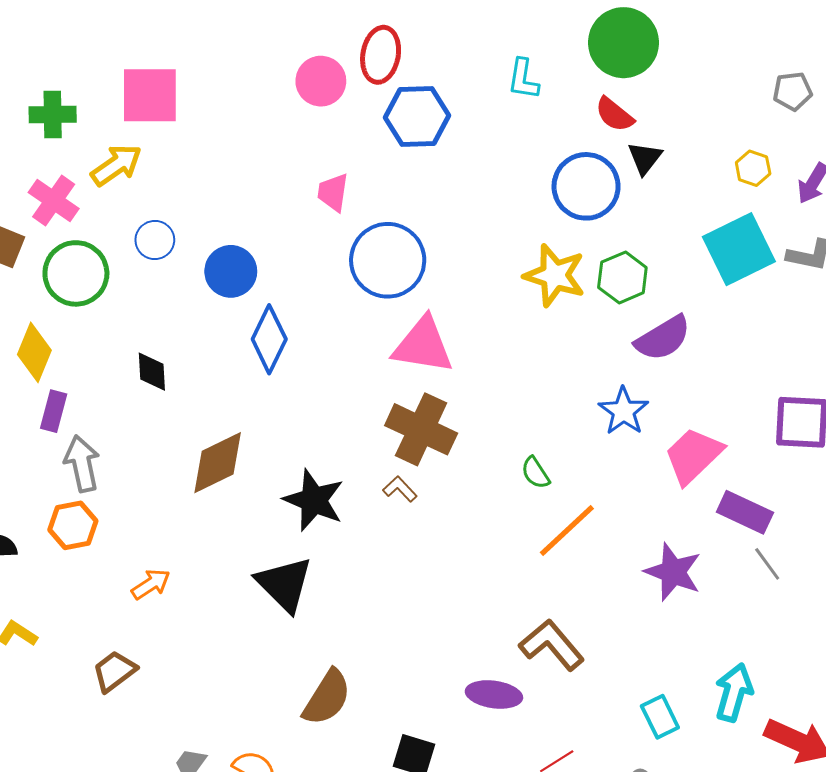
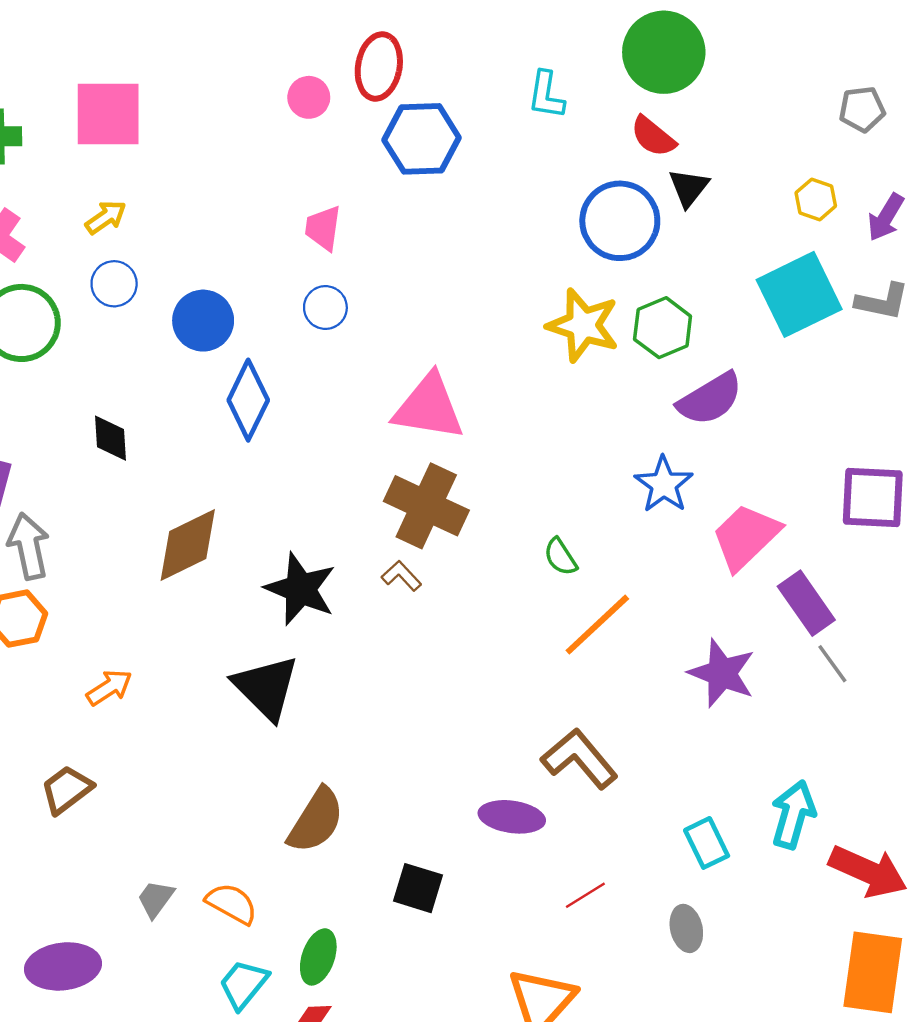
pink circle: (321, 81) -> (309, 97), size x0.7
yellow arrow: (116, 165) -> (106, 217), moved, size x0.7
blue circle: (388, 260) -> (325, 308), moved, size x0.5
purple rectangle: (745, 512) -> (806, 603), turned 30

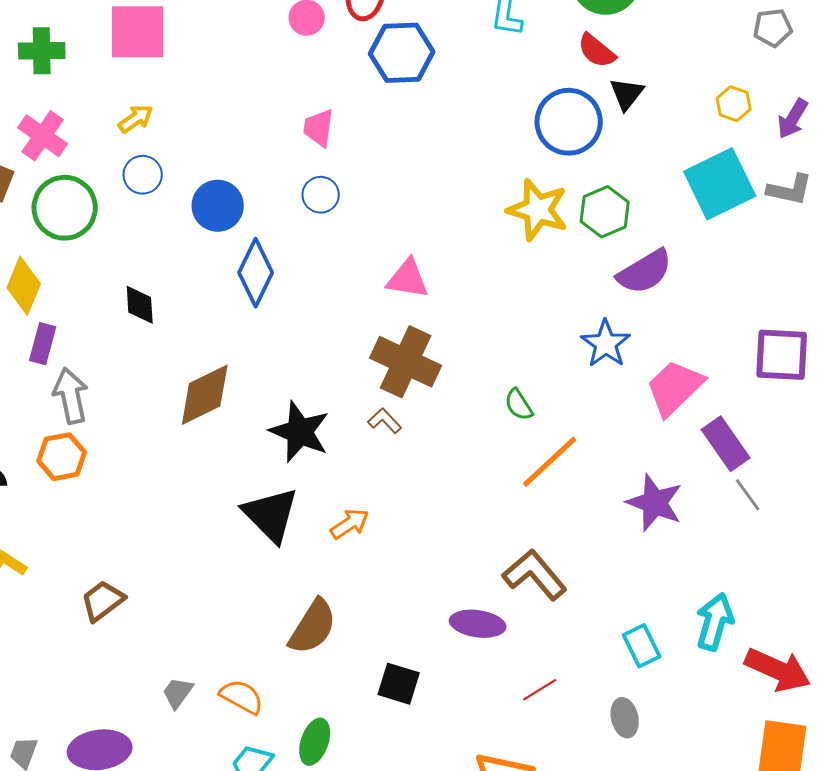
pink triangle: (429, 407) -> (408, 279), size x0.7
orange arrow: (109, 687) -> (350, 524), moved

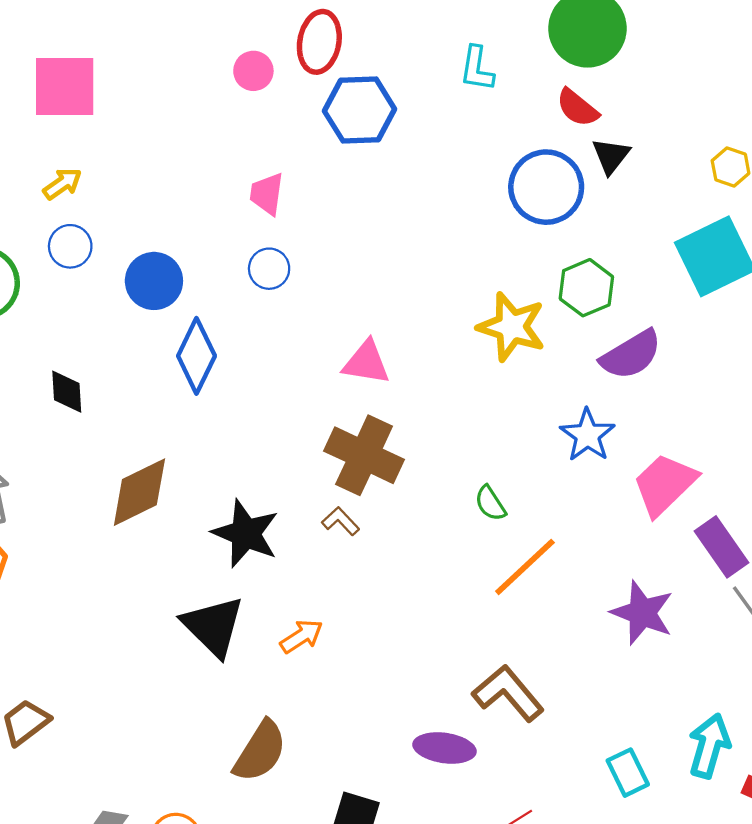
yellow star: (538, 210) -> (512, 327), moved

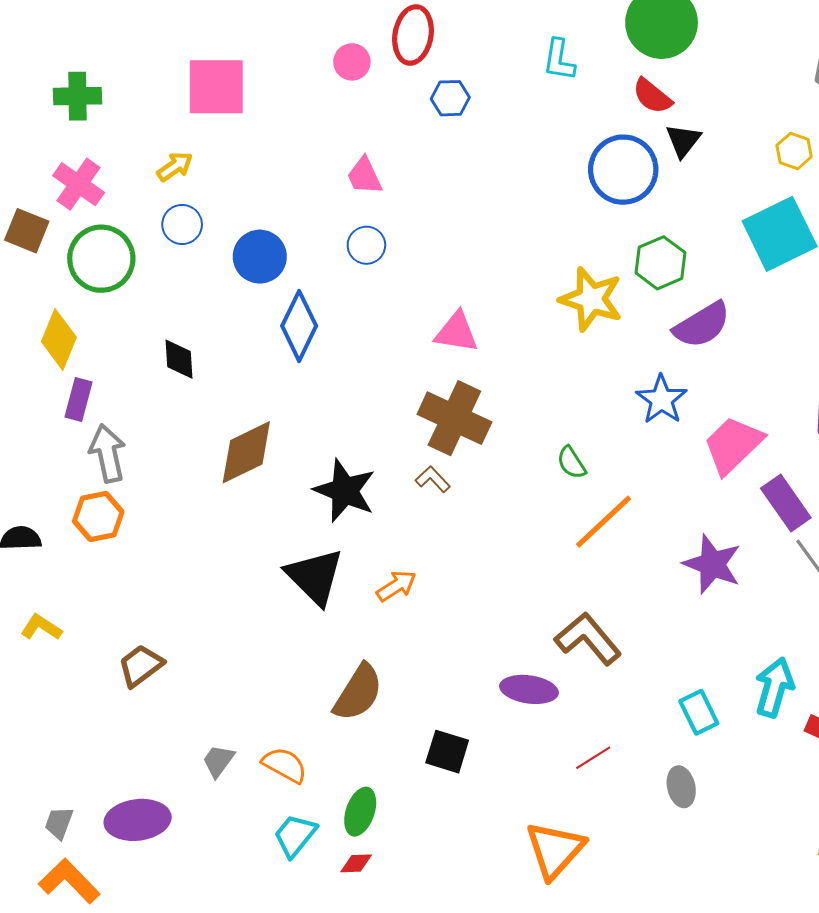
pink square: (65, 87) -> (216, 87), moved
blue hexagon: (360, 110) -> (450, 98), size x0.6
pink trapezoid: (267, 194) -> (364, 176), turned -33

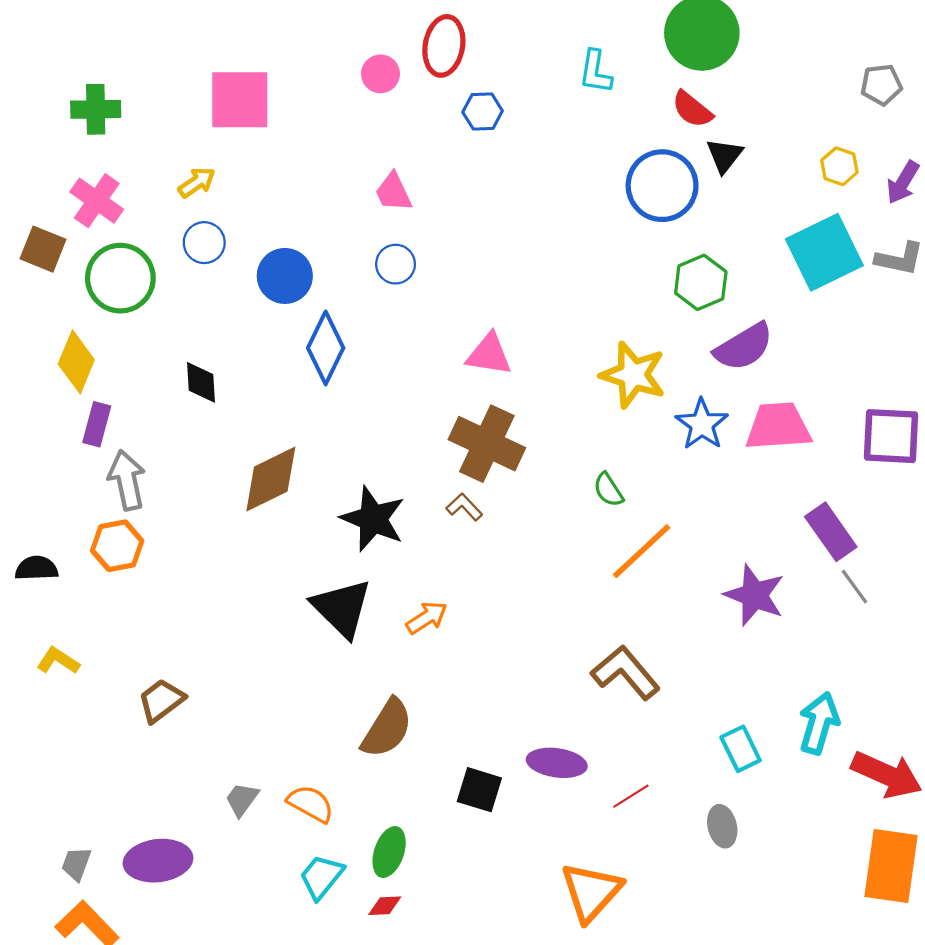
yellow star: (591, 299) -> (633, 375), moved
pink trapezoid: (733, 445) -> (778, 426), moved, turned 40
purple ellipse: (529, 689) -> (557, 763), moved

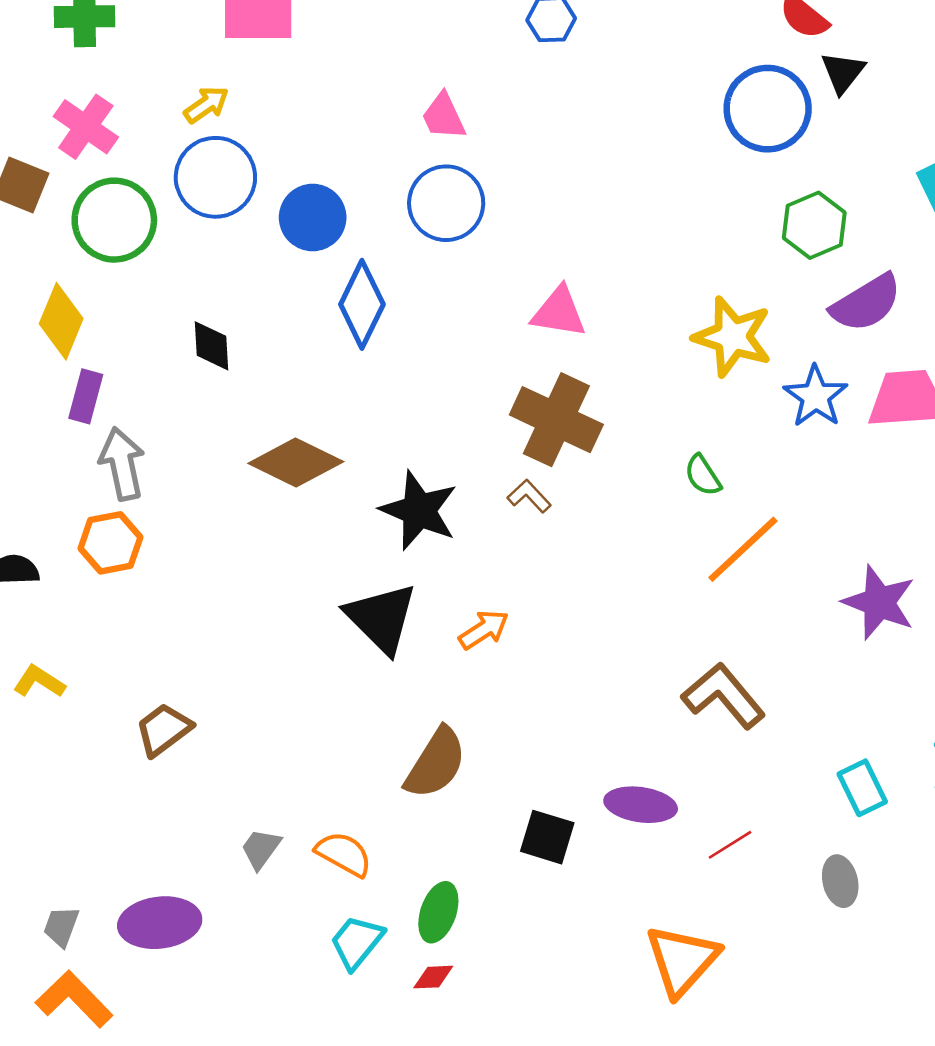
blue circle: (204, 243) -> (215, 177), size x1.6
blue circle: (396, 264) -> (446, 203), size x1.6
brown diamond: (271, 479) -> (296, 462), turned 52

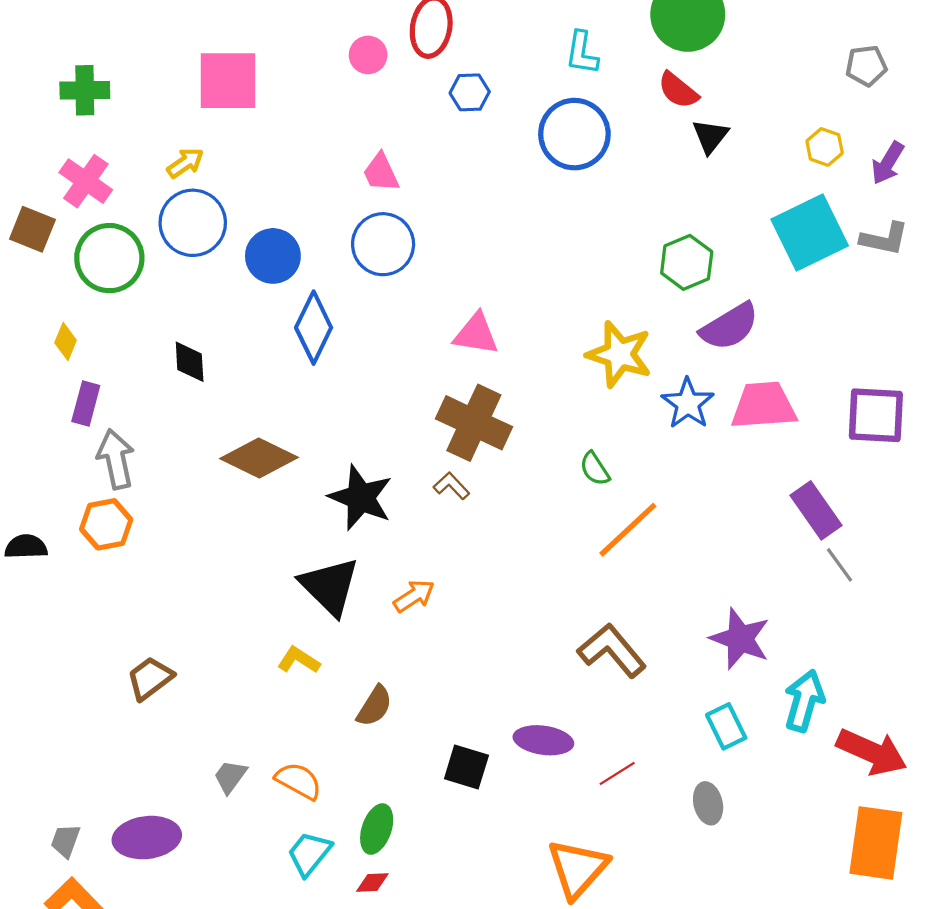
blue circle: (768, 109) -> (574, 134), moved
yellow diamond: (61, 321) -> (66, 341), size x0.6
purple star: (879, 602) -> (740, 639), moved
yellow L-shape: (39, 682) -> (299, 660), moved
brown semicircle: (436, 763) -> (374, 706), size x0.7

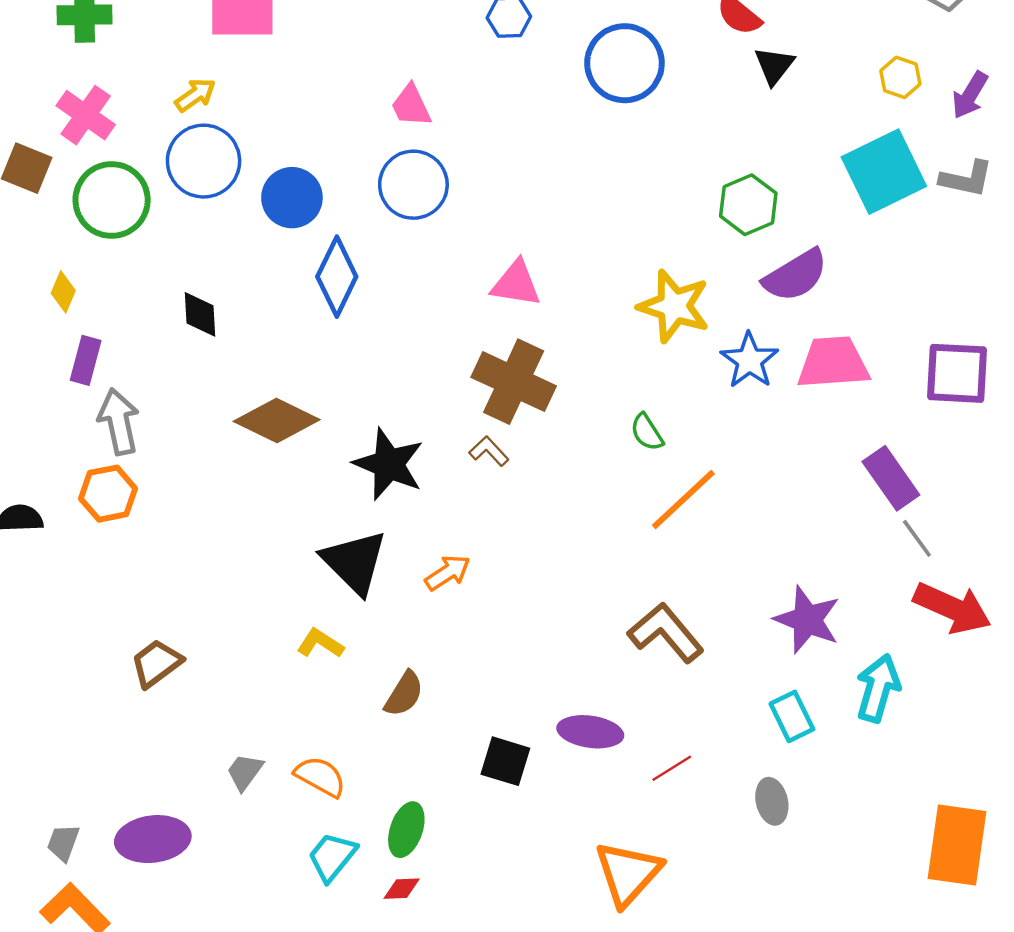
red arrow: (872, 752) -> (952, 608), moved

